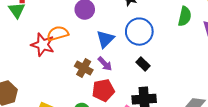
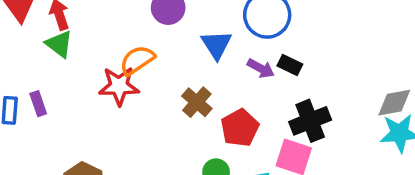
purple arrow: (105, 64) -> (261, 68), moved
brown cross: (84, 68) -> (197, 102), turned 30

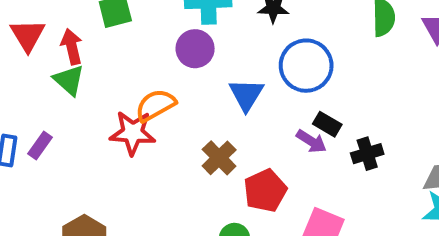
purple arrow: (261, 68) -> (311, 141), moved
purple rectangle: (38, 104) -> (40, 145), turned 50
black cross: (310, 121) -> (367, 154), moved, size x0.7

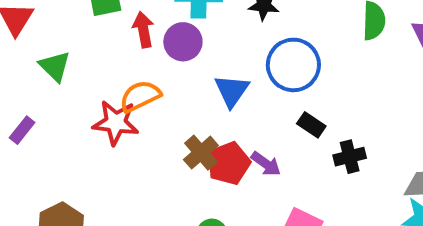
red arrow: (72, 47) -> (143, 30), moved
purple arrow: (311, 141) -> (266, 164), moved
red pentagon: (265, 191) -> (229, 163), moved

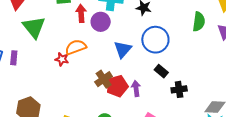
green triangle: (55, 66) -> (34, 27), size x1.4
red star: (116, 123) -> (62, 59), size x0.6
purple rectangle: (22, 130) -> (14, 58), turned -40
purple arrow: (266, 164) -> (136, 88), turned -140

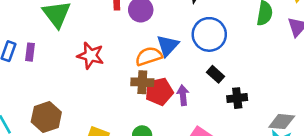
orange semicircle: (76, 47) -> (149, 56), moved
red star: (62, 59) -> (90, 56), size x1.5
brown cross: (104, 79) -> (142, 82), turned 36

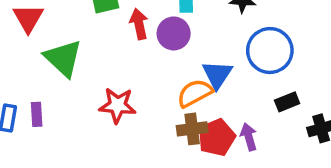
black rectangle: (215, 74) -> (287, 102), turned -54

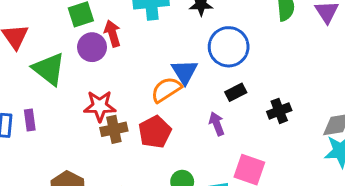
purple circle: (174, 33) -> (92, 47), moved
black rectangle: (287, 102) -> (236, 92), moved
brown cross: (192, 129) -> (114, 129), moved
red pentagon: (217, 137) -> (155, 132), moved

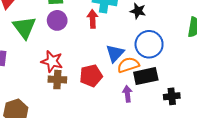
red arrow: (112, 33) -> (93, 19), moved
orange semicircle: (166, 90) -> (128, 65), moved
black rectangle: (236, 92) -> (146, 76), size x1.6
red pentagon: (155, 132) -> (91, 76), moved

